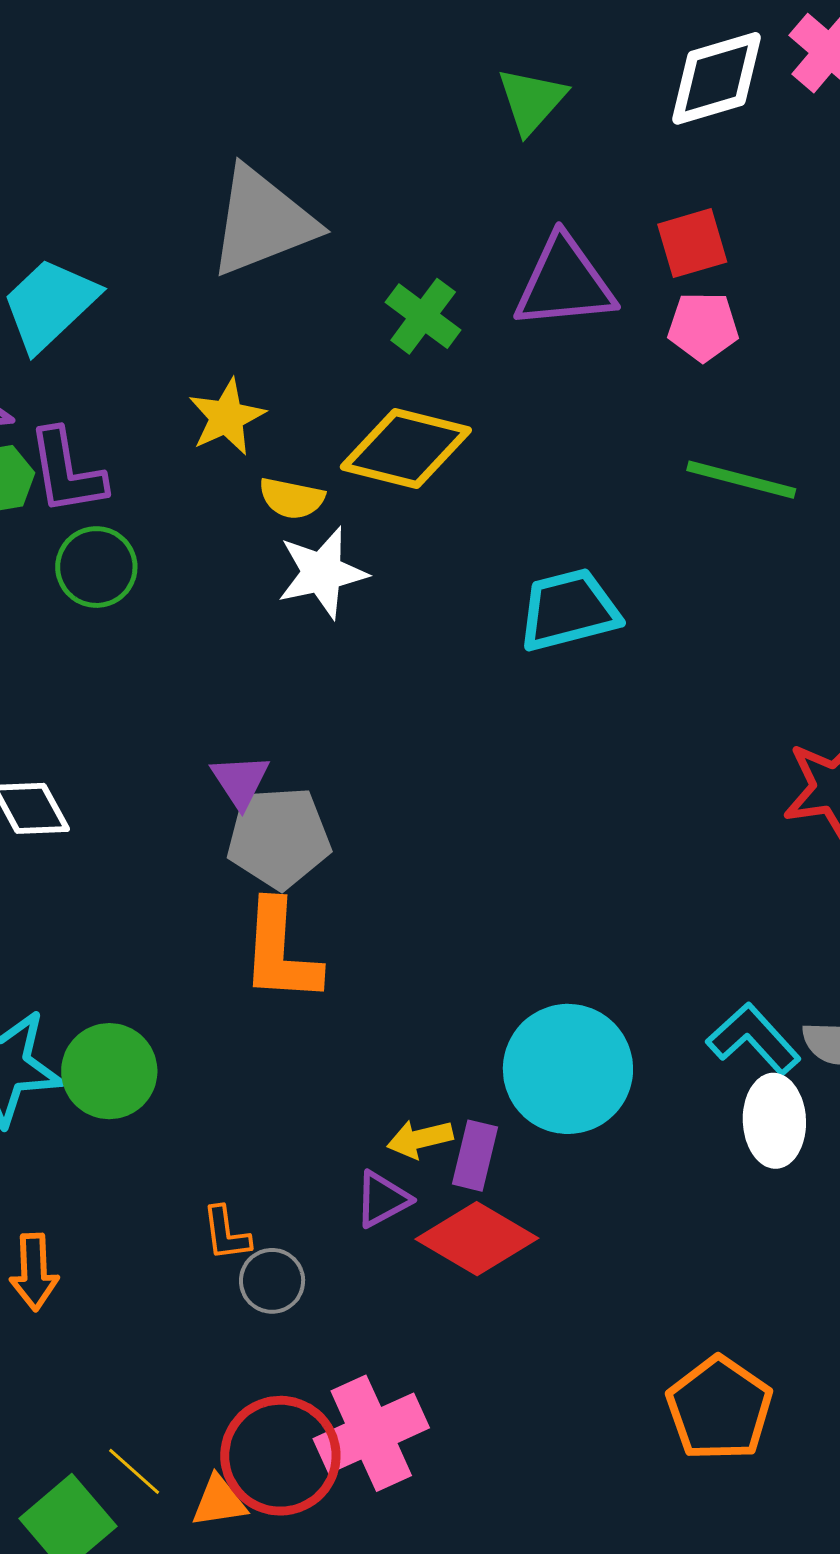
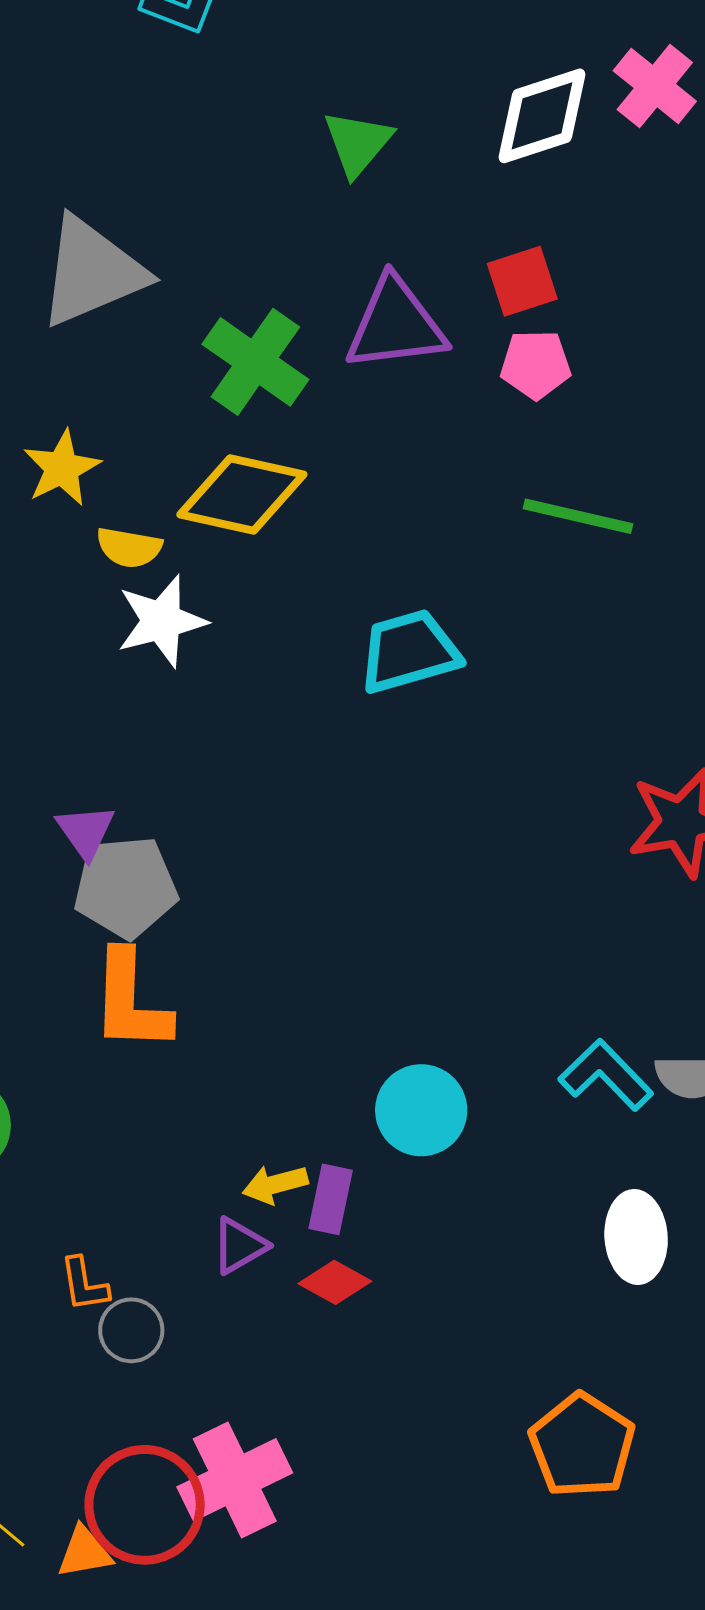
green cross: (423, 316) -> (255, 362), size x1.4
cyan circle: (568, 1069) -> (421, 1110), size x0.7
white ellipse: (774, 1121) -> (636, 1237), moved
red diamond: (477, 1239) -> (335, 1282), size x0.6

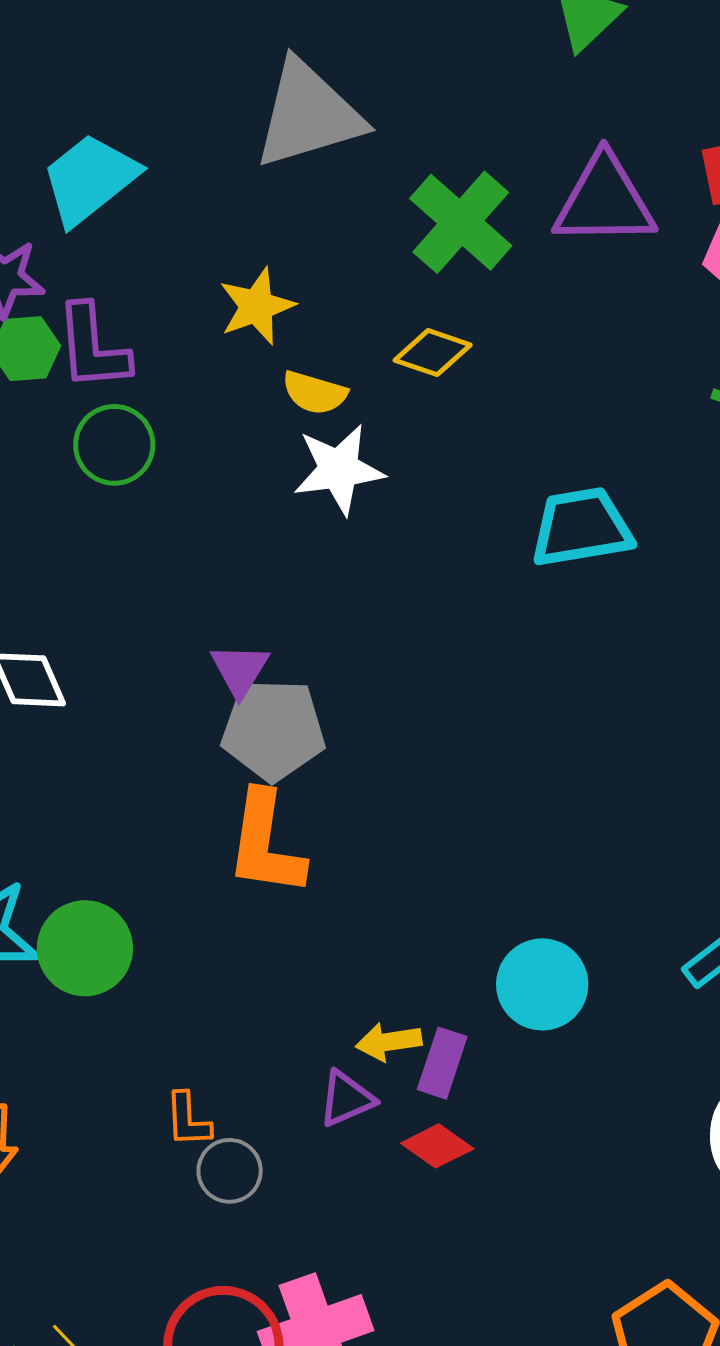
yellow diamond: (242, 495) -> (433, 353), size x0.6

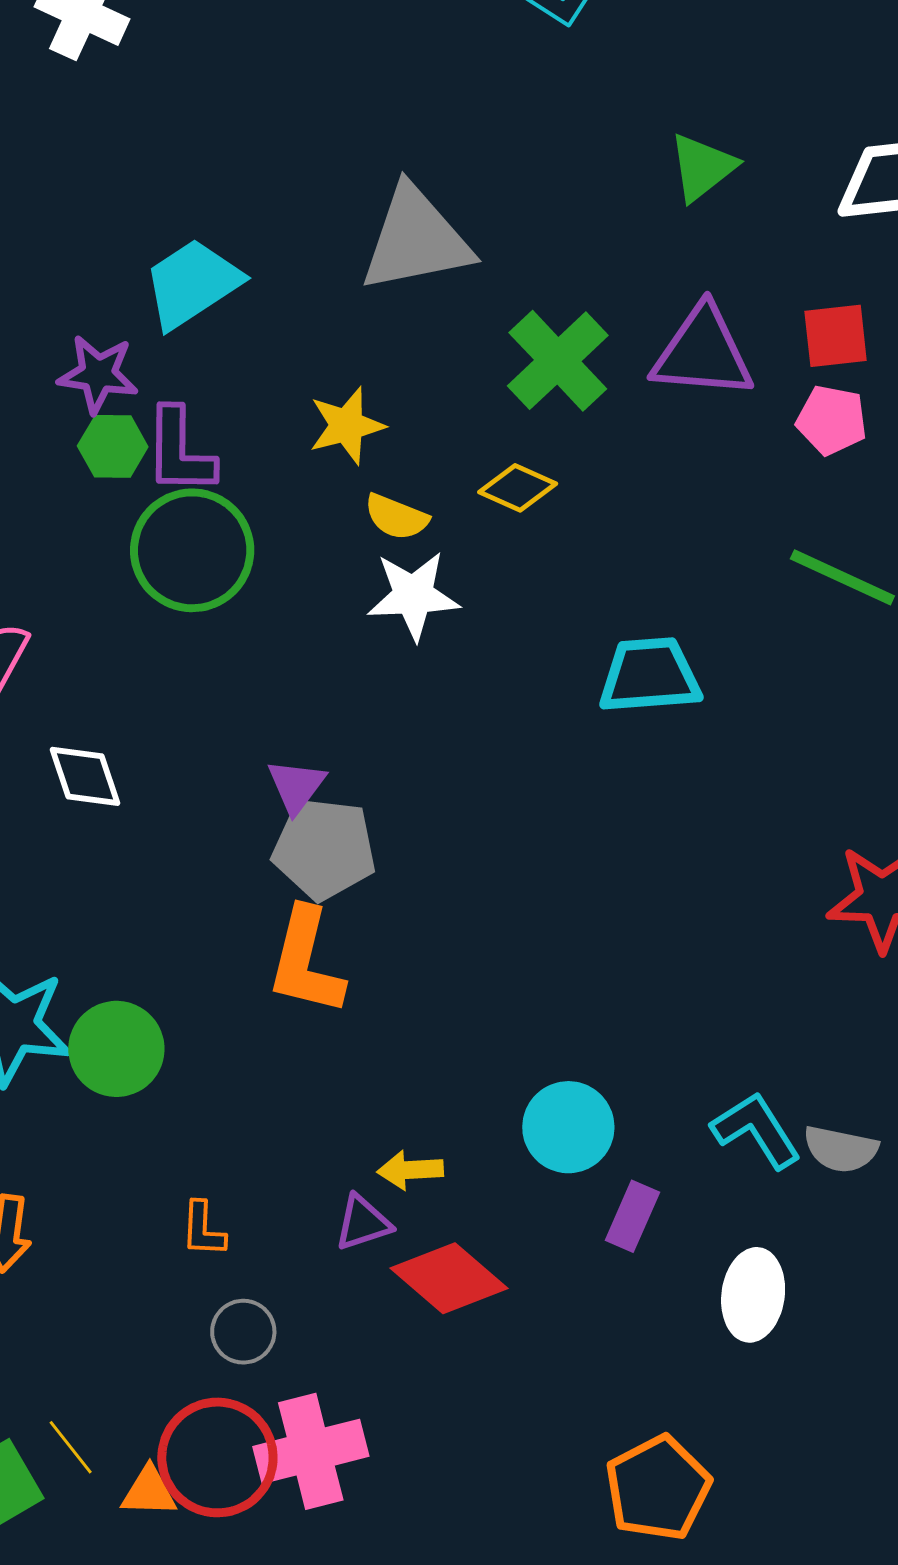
green circle: (114, 445) -> (192, 550), size x1.5
purple rectangle: (442, 1063) -> (632, 1216), moved
red diamond: (437, 1146) -> (449, 1278), size x1.6
gray circle: (230, 1171) -> (243, 1332), moved

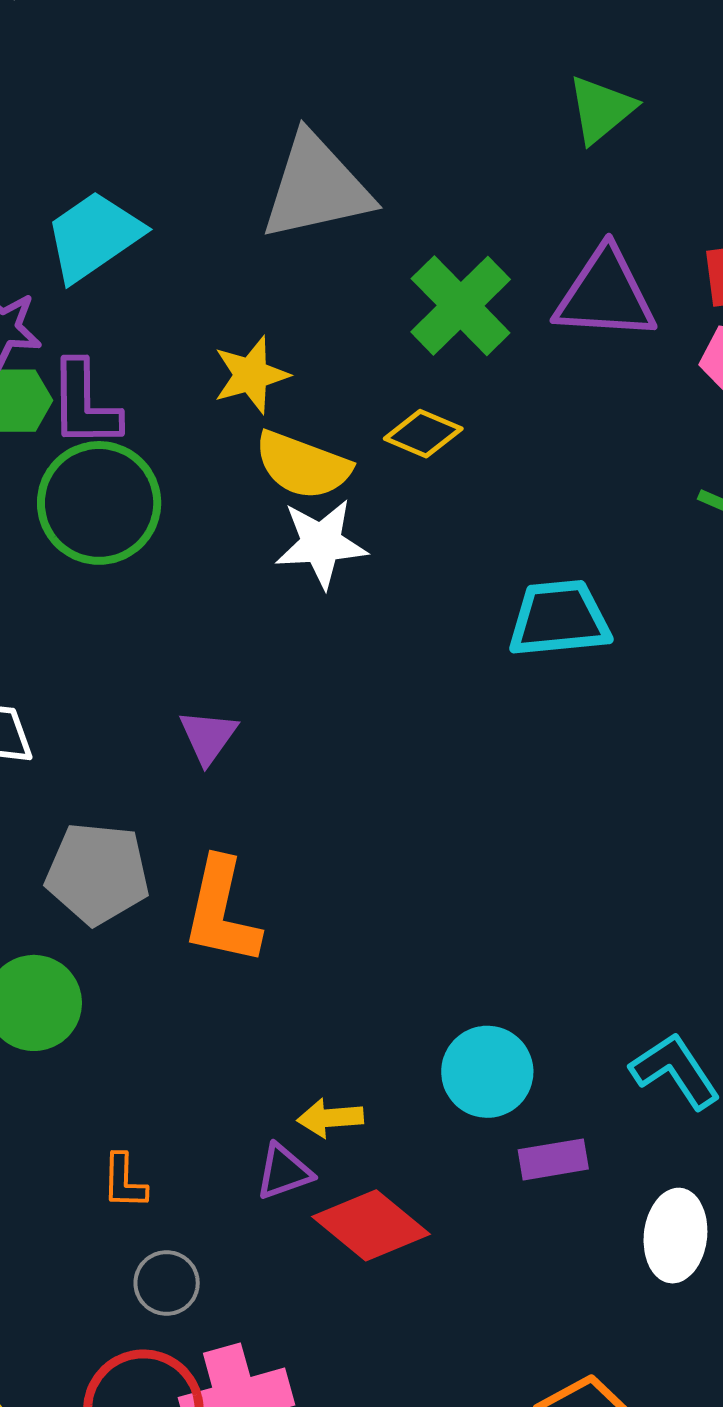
yellow semicircle: (396, 517) -> (303, 465), size x1.5
gray pentagon: (324, 849) -> (98, 873), moved
purple rectangle: (632, 1216) -> (553, 1159), turned 58

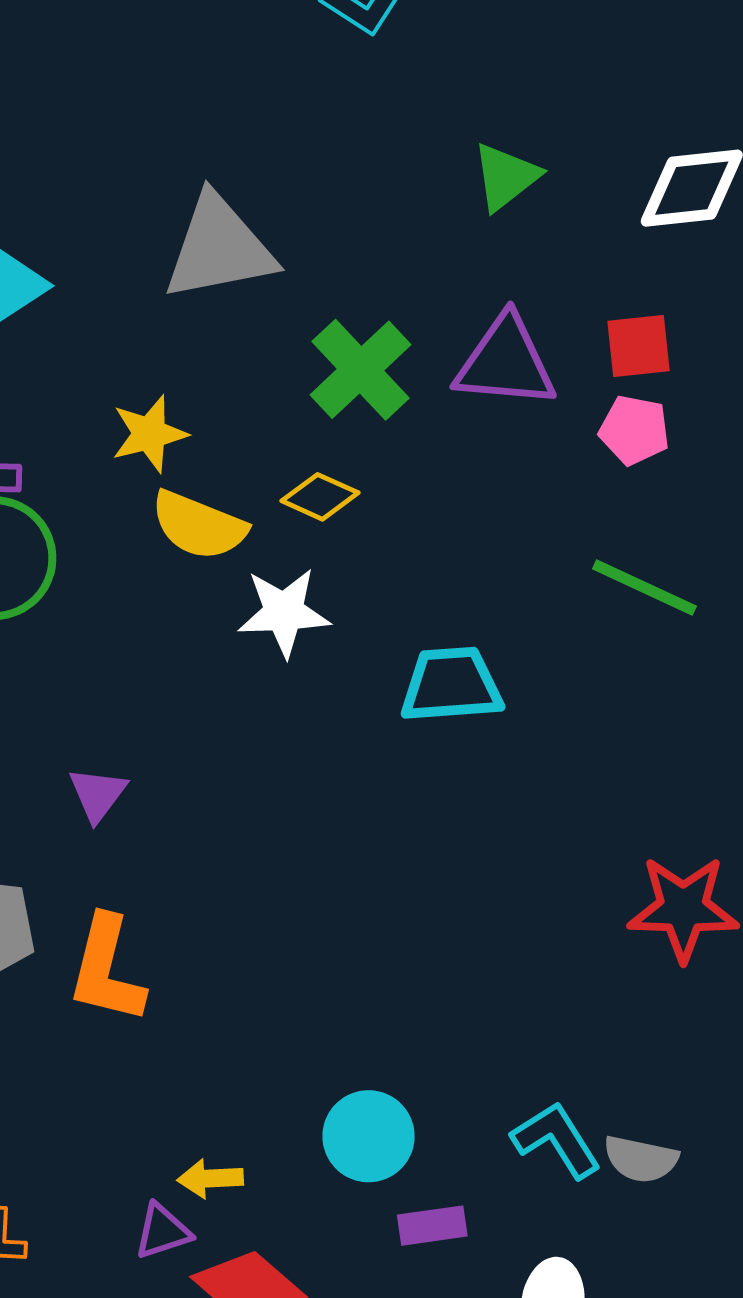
white star: (321, 543) -> (284, 612), moved

